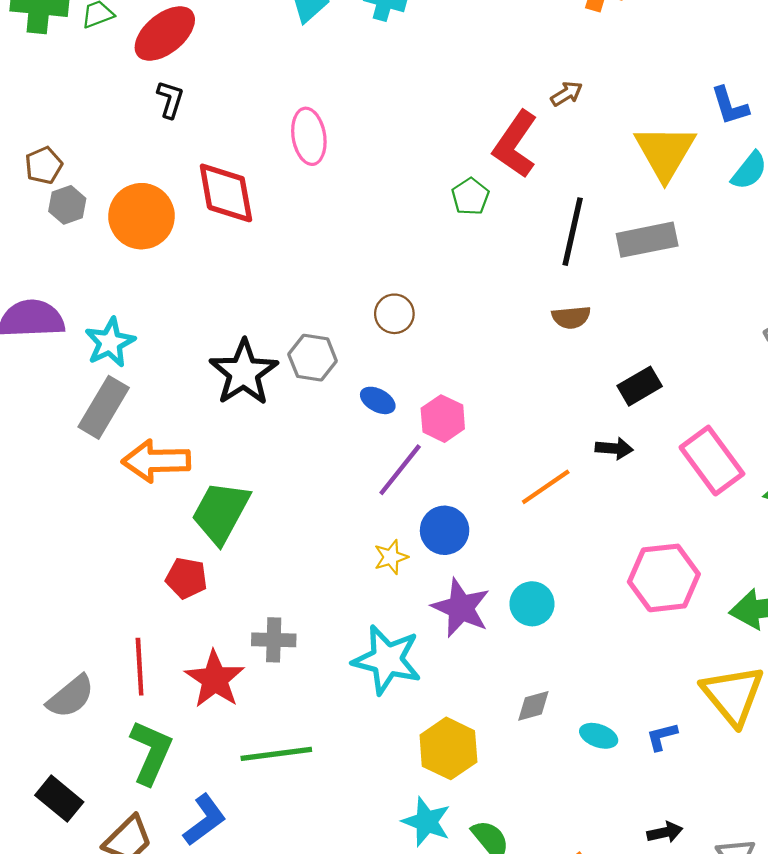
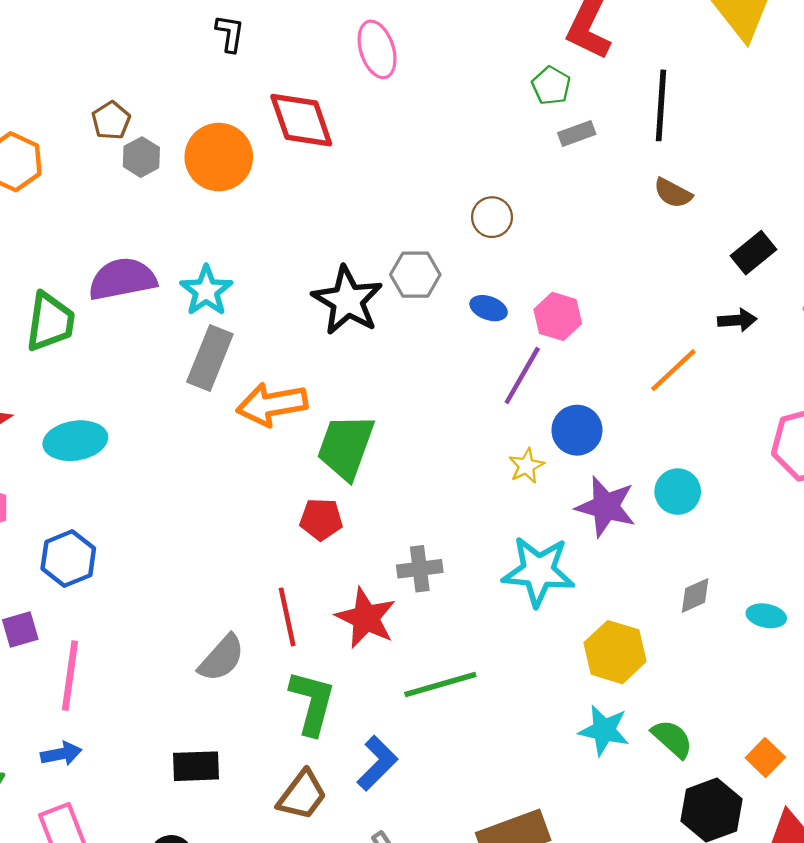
gray rectangle: (647, 240) -> (577, 134), moved, size x0.6
brown semicircle: (571, 317) -> (673, 193), turned 42
black rectangle: (59, 799) -> (196, 766), moved, turned -33

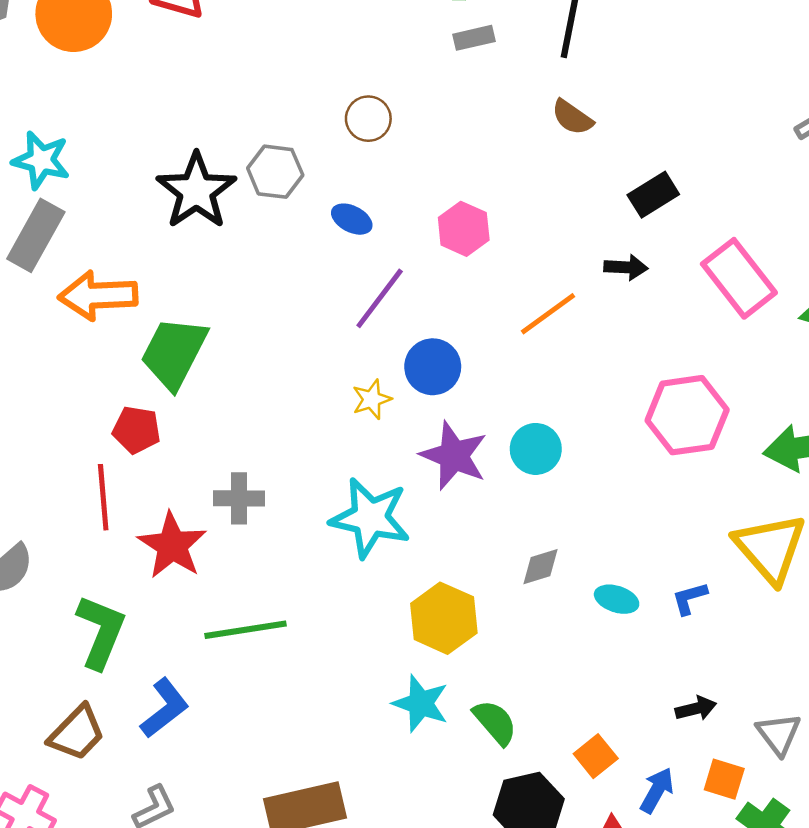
cyan star: (206, 291) -> (41, 160), turned -30
pink hexagon: (558, 316) -> (464, 229), moved
red line: (287, 617) -> (103, 497), moved

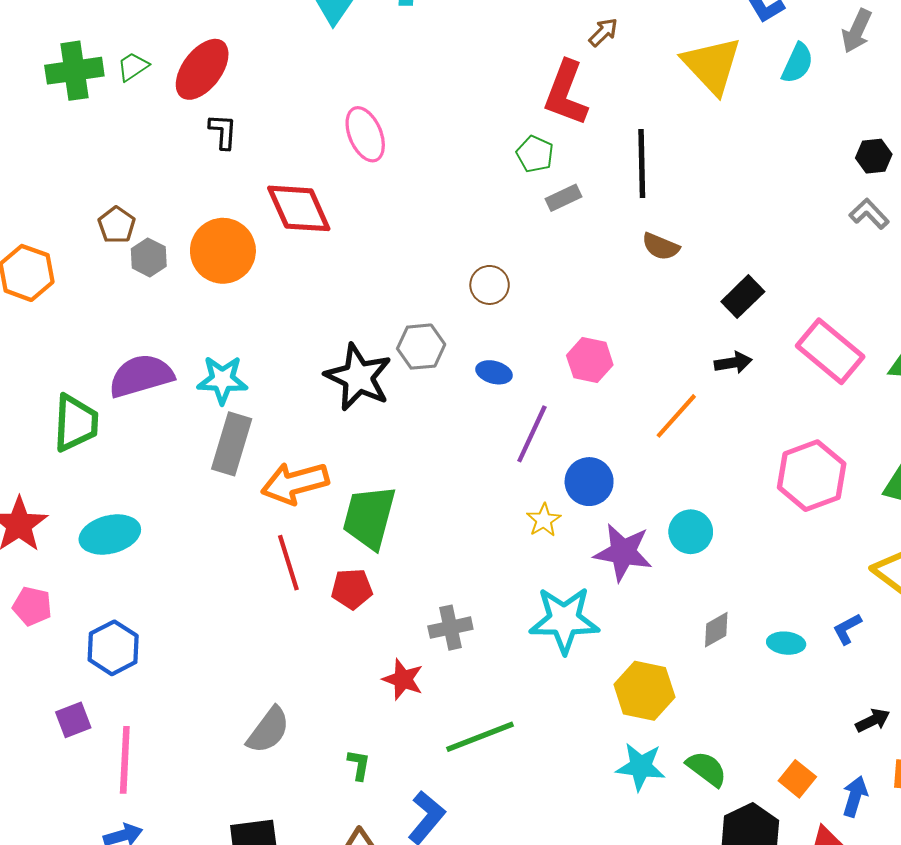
red line: (103, 497) -> (288, 563), moved
red star: (172, 545) -> (403, 679), size x0.7
green L-shape: (101, 632) -> (359, 765), size x0.5

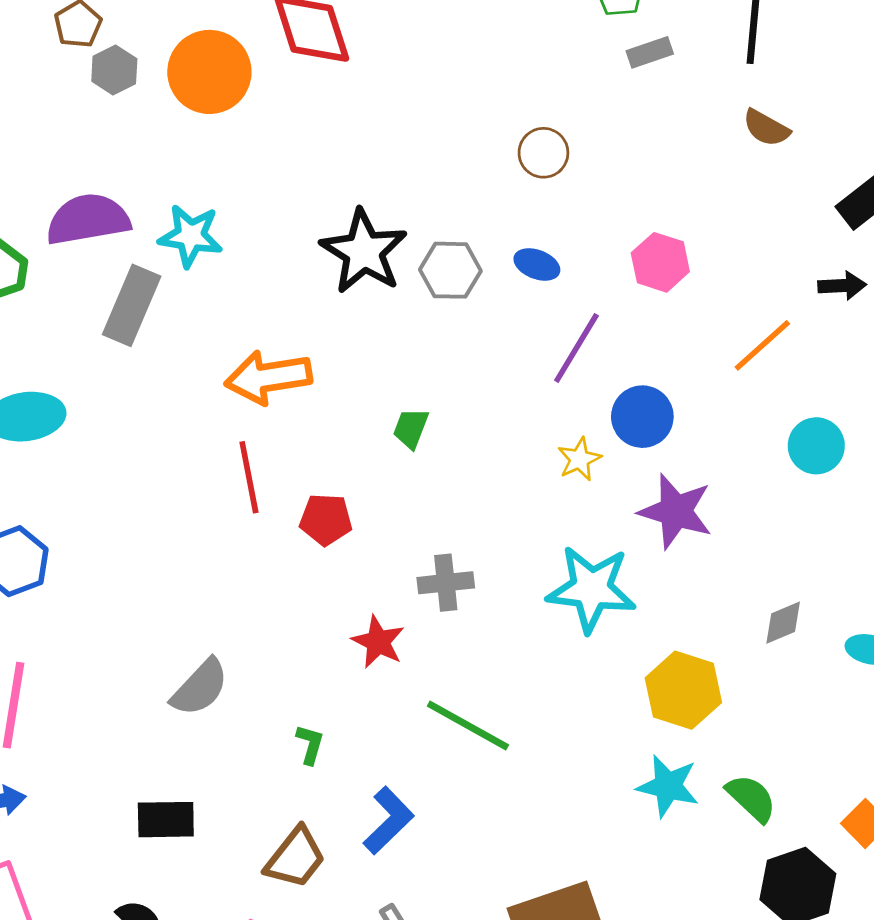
gray hexagon: (421, 347) -> (450, 270), moved
gray rectangle: (232, 444) -> (132, 305), moved
green trapezoid: (369, 517) -> (411, 428), moved, size x0.5
cyan circle: (691, 532) -> (816, 446), moved
green line: (480, 737) -> (468, 726), turned 44

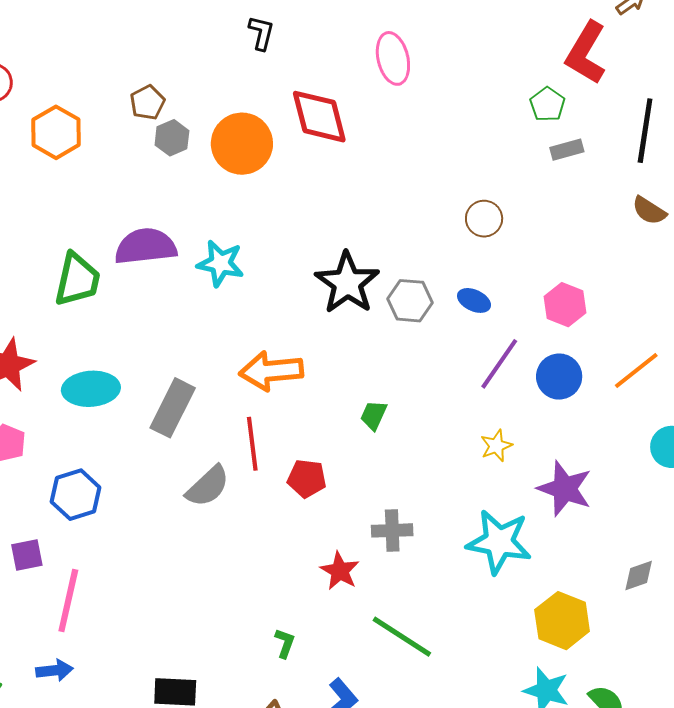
gray rectangle: (132, 305) -> (173, 408), moved
blue circle: (642, 417) -> (559, 377), moved
gray semicircle: (200, 687) -> (208, 486), moved

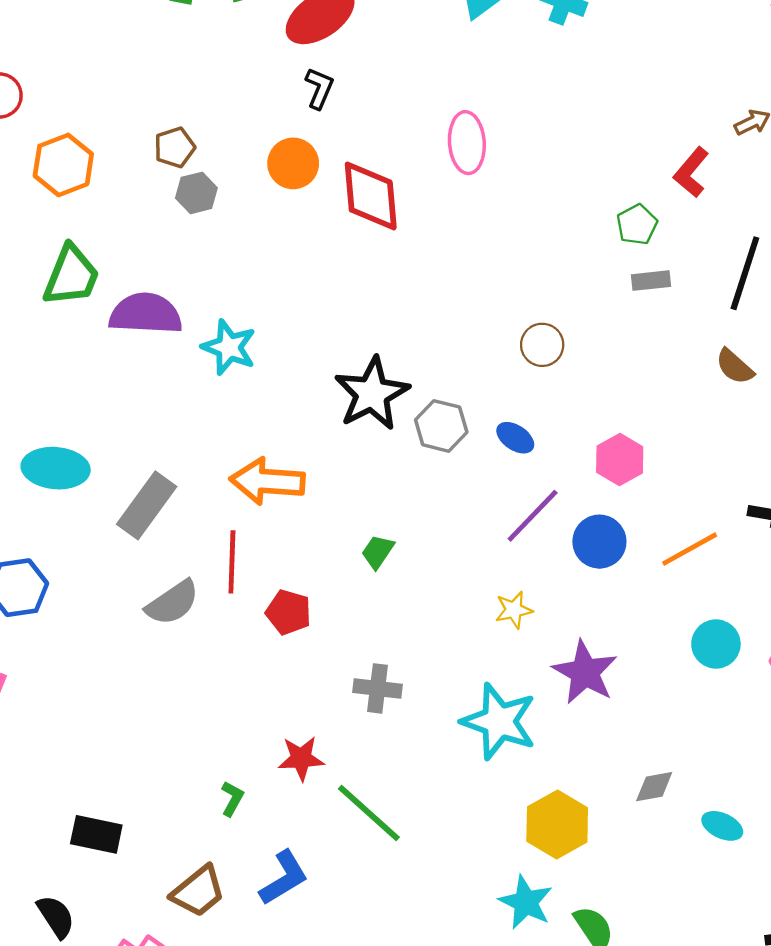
red L-shape: (586, 53) -> (691, 172), size x0.7
orange circle: (242, 144) -> (293, 163), moved, size x0.7
green trapezoid: (77, 280) -> (71, 276), moved
red star: (340, 571) -> (301, 758), moved, turned 30

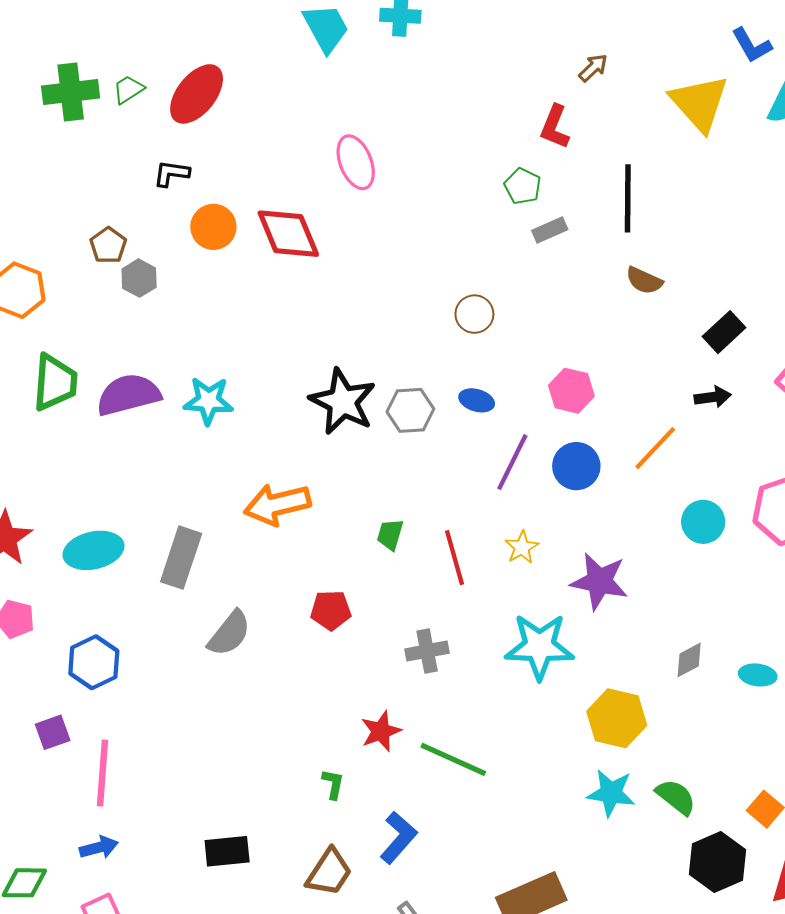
black L-shape: (319, 88) -> (171, 173), moved, turned -87
red line: (232, 562) -> (455, 558), moved

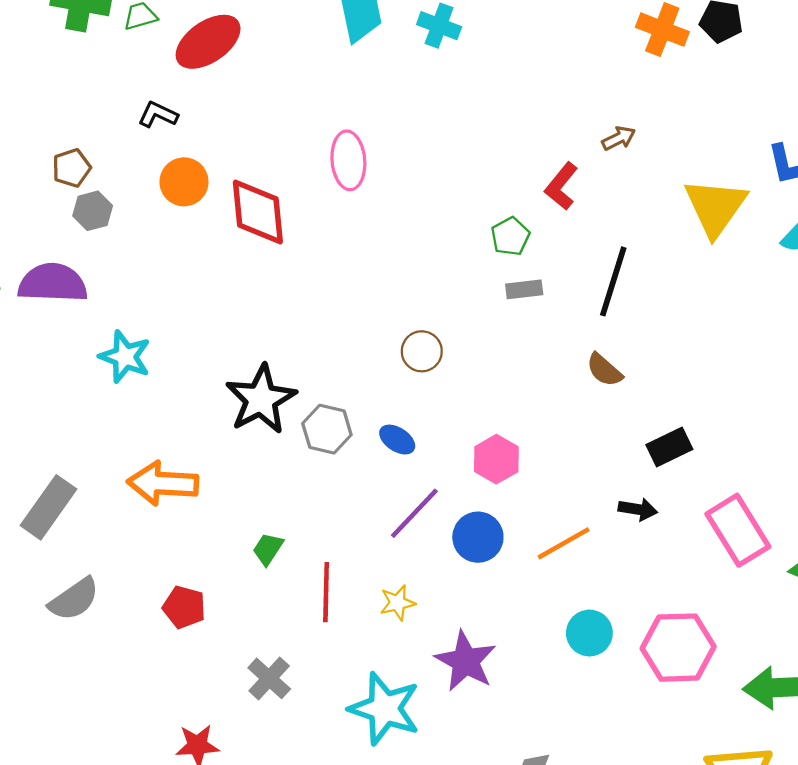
purple semicircle: (128, 395) -> (53, 283), moved
gray cross: (427, 651) -> (269, 678), turned 36

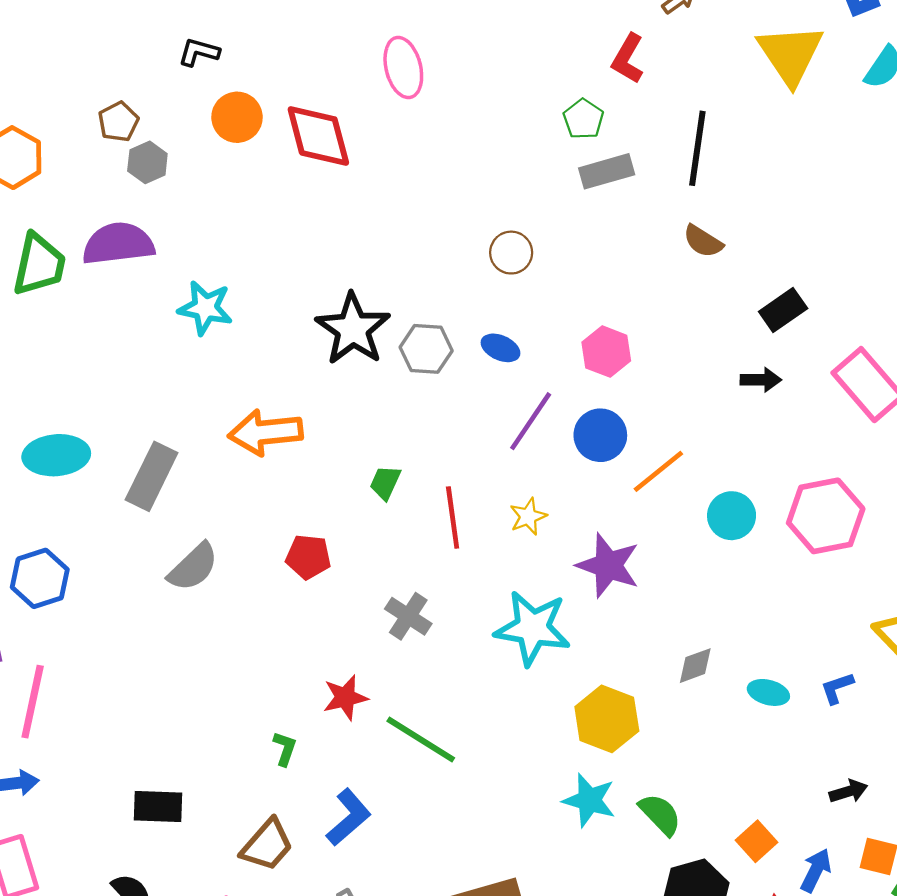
gray rectangle: (524, 289) -> (607, 171), size x1.4
orange line: (564, 543) -> (658, 471), moved

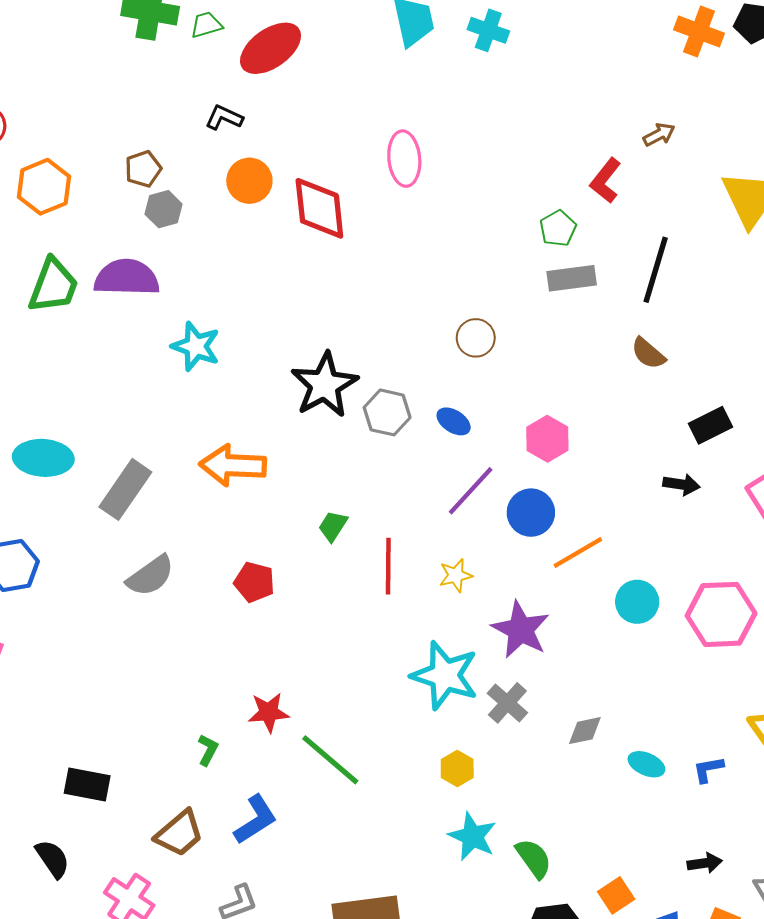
gray cross: (408, 616) -> (507, 703), moved
yellow hexagon: (607, 719) -> (457, 768), moved, size x0.6

